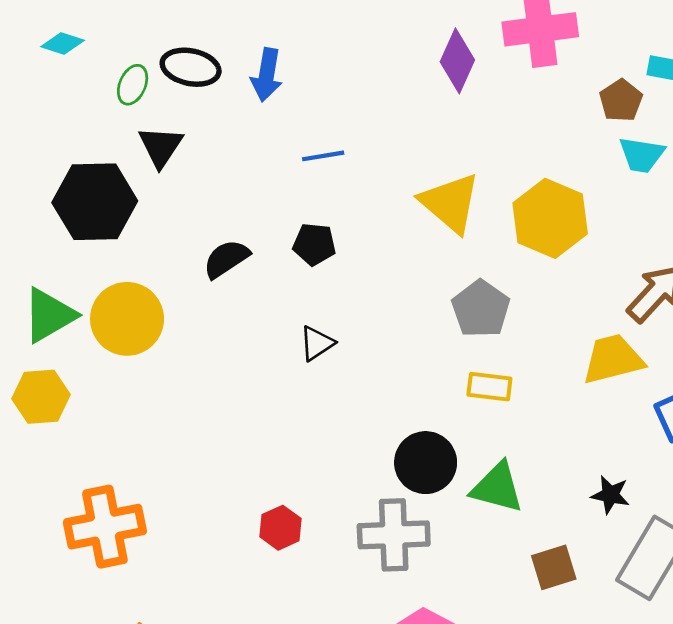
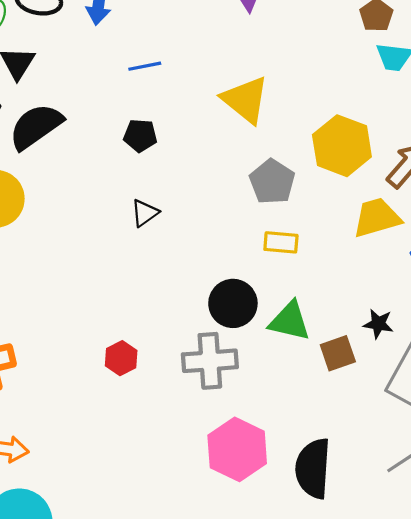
yellow hexagon: (550, 218) -> (342, 146), moved
black semicircle: (226, 259) -> (36, 126), moved, size x1.5
brown square: (554, 567) -> (338, 353), moved

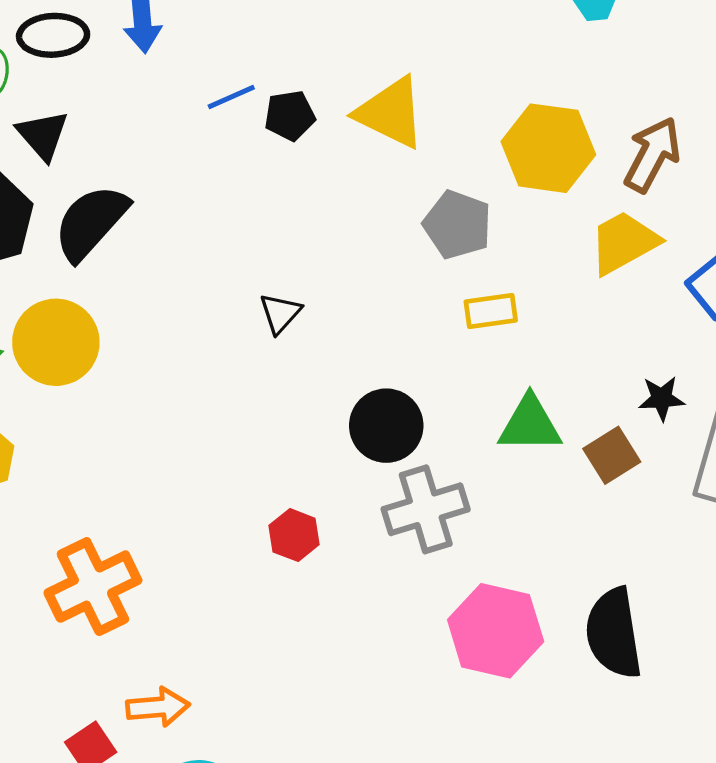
black pentagon: (140, 136) -> (290, 116), moved
black circle: (233, 303) -> (386, 426), moved

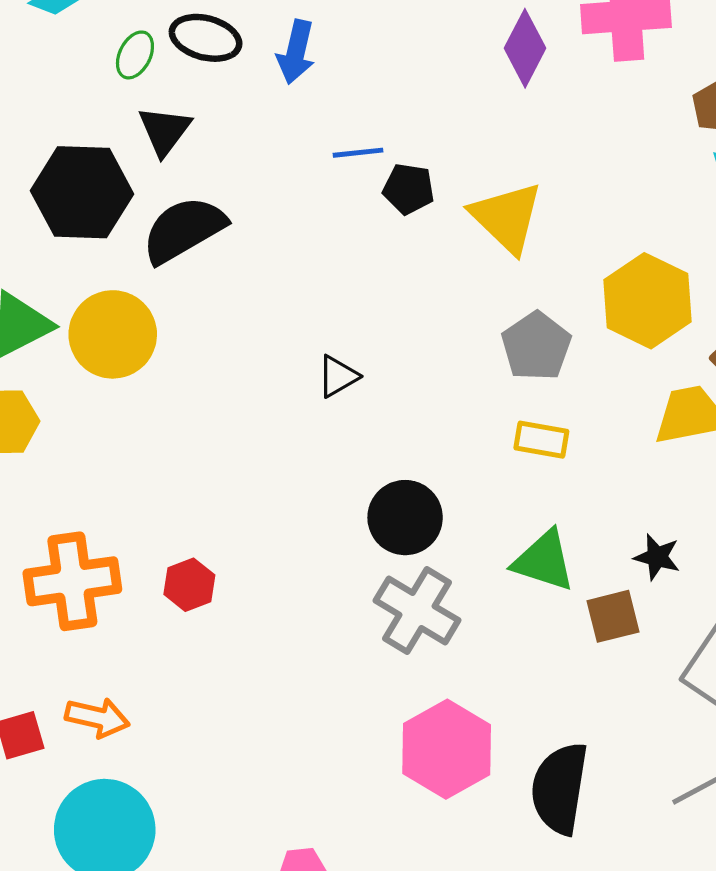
black star: (662, 398) -> (657, 557), moved
gray cross: (426, 509) -> (417, 610), turned 30
red hexagon: (294, 535) -> (189, 585), moved

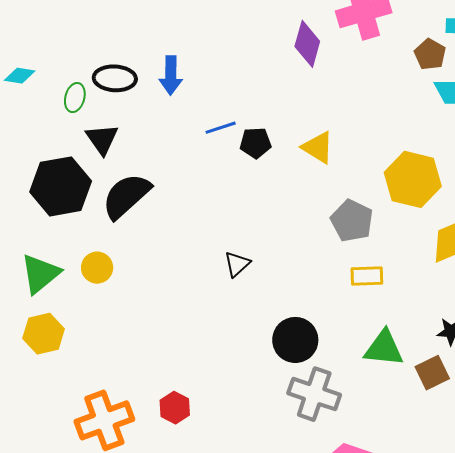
yellow triangle: (507, 217) -> (318, 147), size x0.7
yellow circle: (113, 334) -> (97, 268), size x0.6

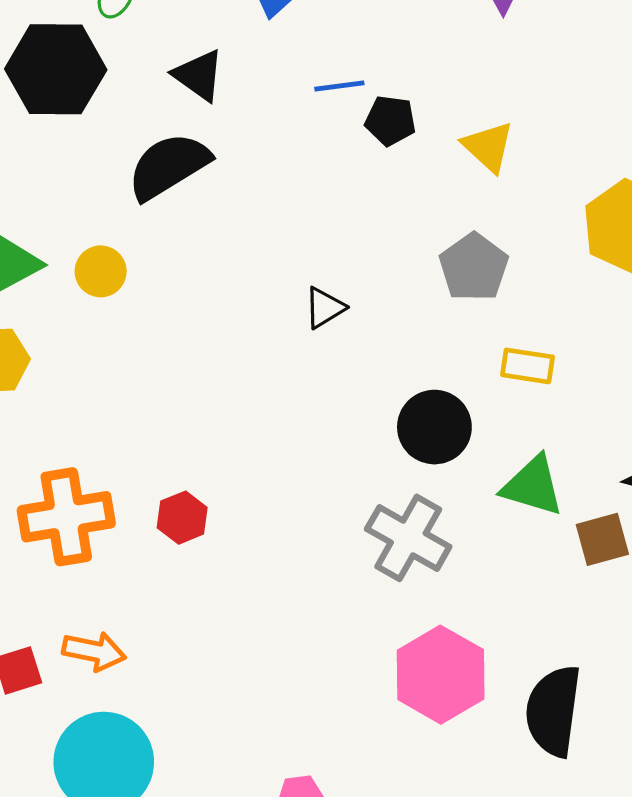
black triangle: (102, 139) -> (199, 75), moved, turned -30
black hexagon: (61, 186) -> (56, 69), moved
gray pentagon: (352, 221) -> (474, 267), moved
black circle: (295, 340) -> (434, 427), moved

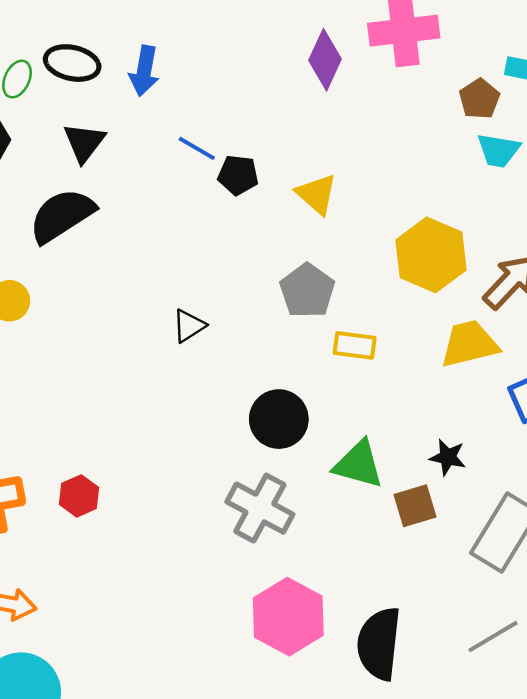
black triangle: (199, 75) -> (84, 142), turned 33
blue line: (339, 86) -> (197, 148), turned 39
yellow rectangle: (528, 366) -> (355, 345), moved

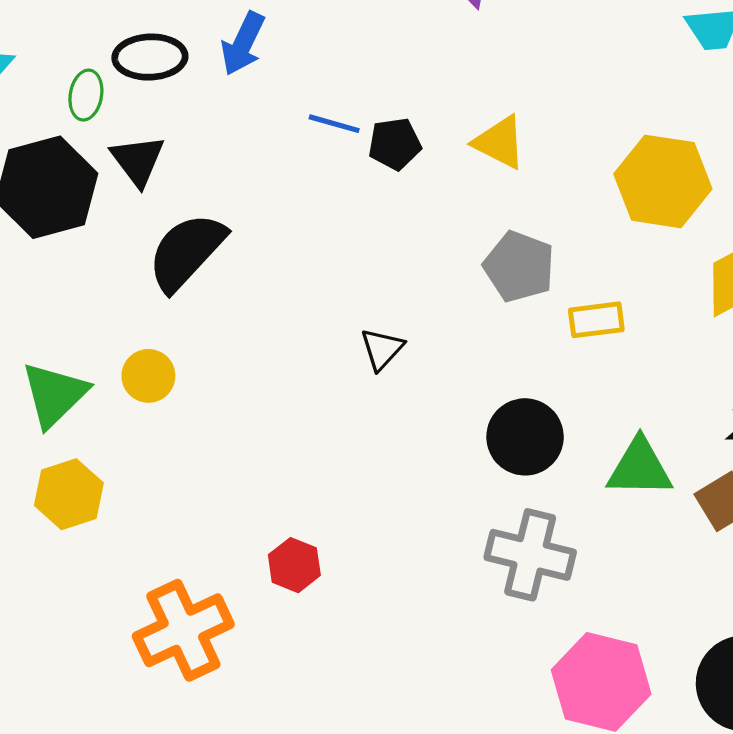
blue arrow: (144, 71) -> (243, 44), turned 30
black triangle: (84, 142) -> (138, 160), moved
red hexagon: (79, 496) -> (294, 565), moved

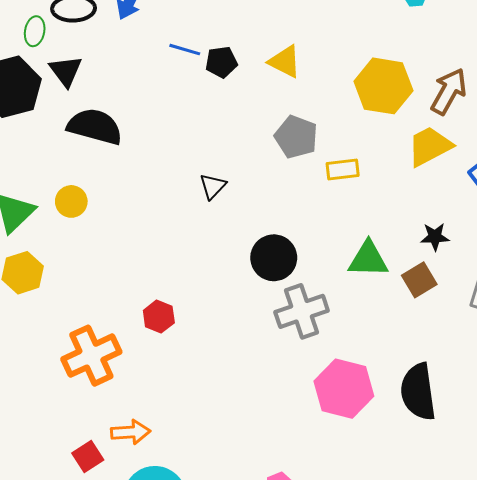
black semicircle: (186, 252) -> (95, 126), turned 62
black circle: (525, 437) -> (274, 258), moved
gray cross: (530, 555) -> (302, 311), turned -33

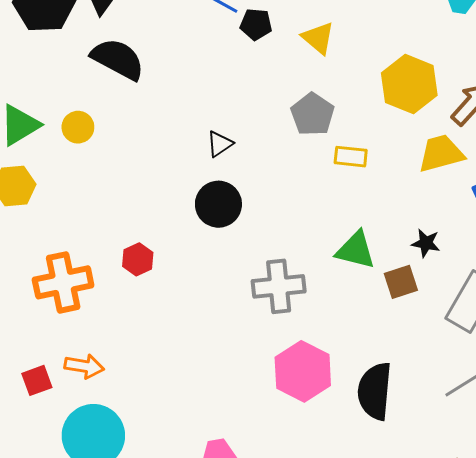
black circle: (274, 258) -> (218, 204), moved

